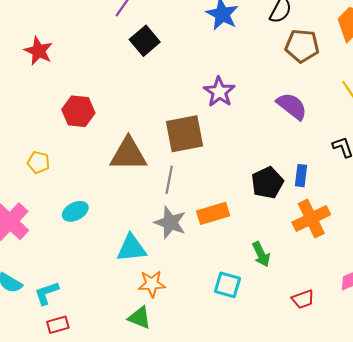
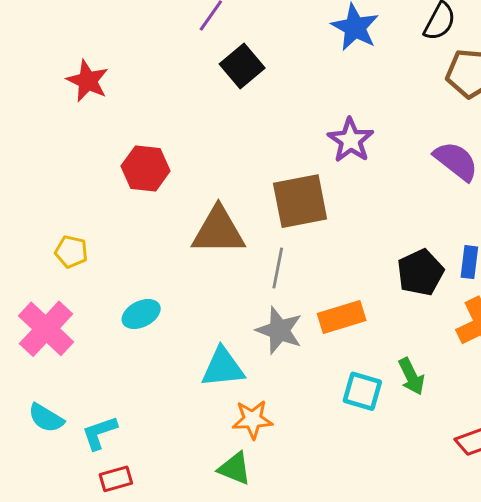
yellow pentagon: (38, 162) -> (71, 252), moved
cyan square: (227, 285) -> (362, 391), moved

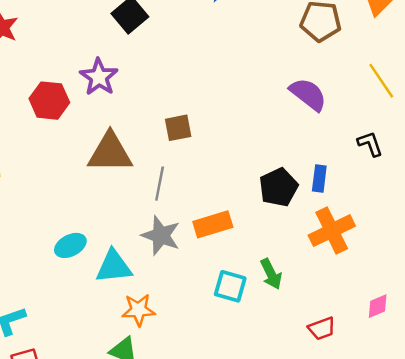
purple star: (351, 140) -> (99, 77), moved
brown square: (300, 201) -> (178, 128), size x0.6
cyan ellipse: (141, 314) -> (70, 245), moved

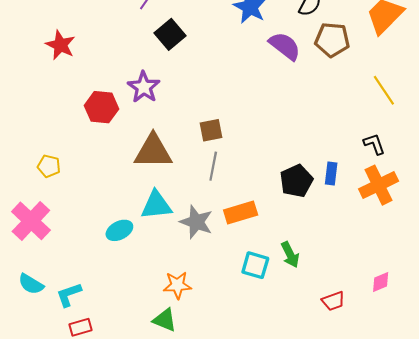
purple semicircle: (308, 94) -> (285, 46), moved
gray line: (160, 184) -> (213, 166), moved
orange cross: (332, 231) -> (379, 185), moved
cyan triangle: (114, 266) -> (156, 205), moved

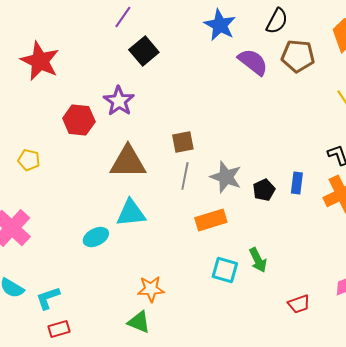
red star: (60, 45) -> (40, 61), size x1.4
yellow pentagon: (49, 166) -> (29, 160), moved
black pentagon: (296, 181) -> (264, 190), size x0.7
gray star: (196, 222) -> (226, 177), moved

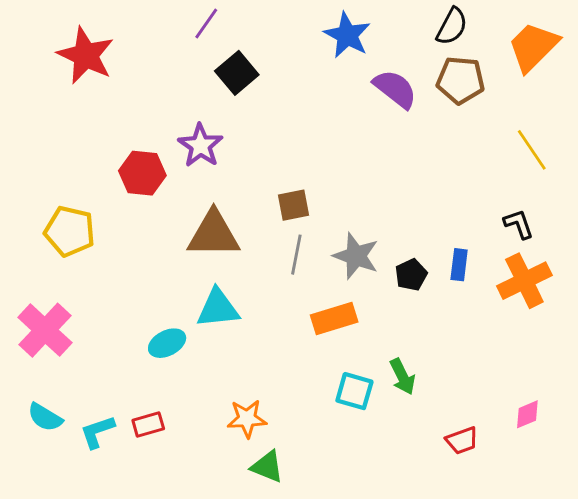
black semicircle: (277, 21) -> (452, 26), moved
red star: (40, 61) -> (86, 55), moved
yellow pentagon: (29, 160) -> (70, 231), size x1.6
green triangle: (139, 322) -> (267, 467), moved
red rectangle: (59, 329) -> (148, 425), moved

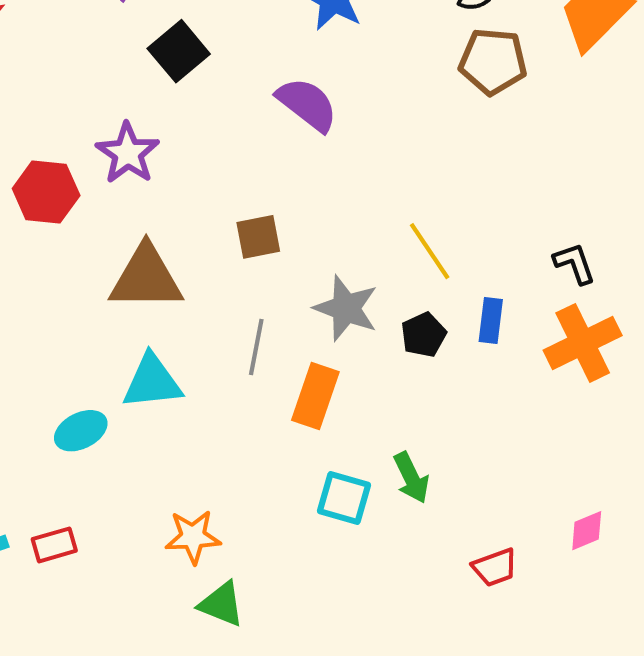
purple semicircle: (395, 89) -> (307, 104), moved
yellow line: (532, 150) -> (430, 251), moved
gray line: (296, 255) -> (256, 347), moved
orange rectangle: (334, 318) -> (315, 396), turned -54

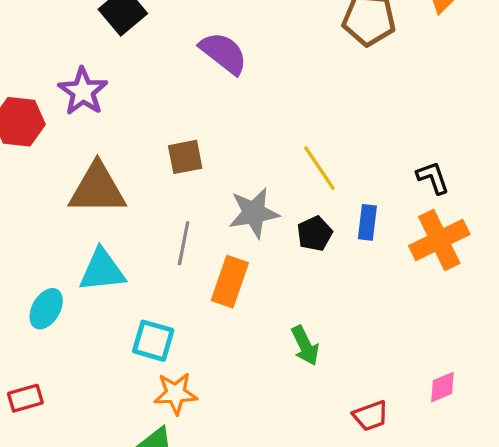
gray star: (346, 308) -> (254, 213), turned -30
cyan ellipse: (81, 431) -> (46, 309), turned -33
cyan square: (344, 498) -> (153, 341), moved
orange star: (193, 537) -> (176, 393), moved

